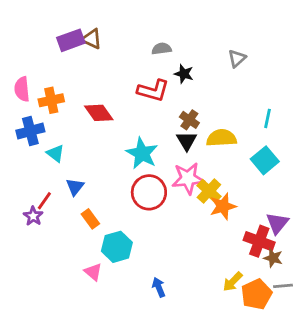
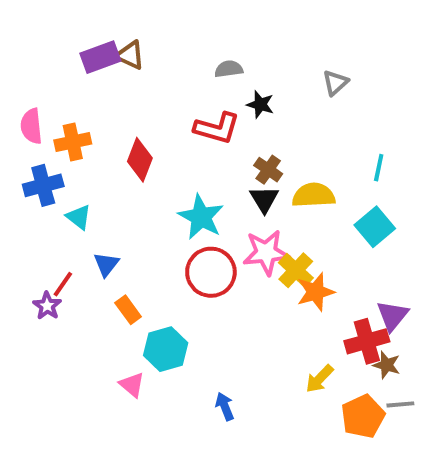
red diamond: (99, 113) -> (140, 160), turned 56
red cross: (259, 241) -> (367, 341), turned -36
yellow arrow: (233, 282) -> (319, 379), moved

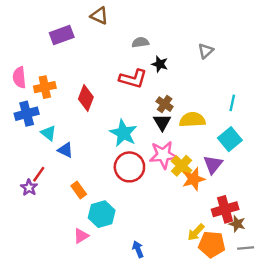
brown triangle: (130, 55) -> (99, 16), moved
blue triangle: (106, 264) -> (65, 150), moved, turned -42
purple triangle: (393, 316) -> (213, 165), moved
pink triangle: (132, 385) -> (81, 236), turned 49
orange pentagon: (363, 416) -> (212, 244), moved, turned 30

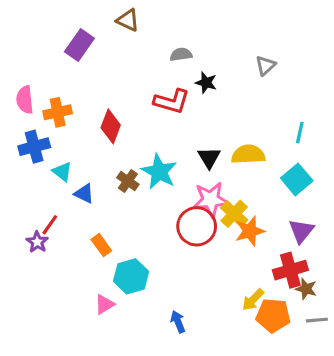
purple rectangle: (62, 35) -> (79, 45), turned -35
brown cross: (165, 104) -> (128, 181), moved
purple triangle: (213, 165) -> (301, 231), moved
red circle: (129, 167) -> (197, 226), moved

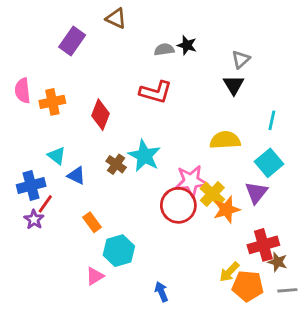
black star: (206, 83) -> (187, 45), moved
blue cross: (34, 147) -> (31, 185), moved
black triangle: (209, 158) -> (234, 85), moved
purple triangle: (301, 231) -> (256, 193), moved

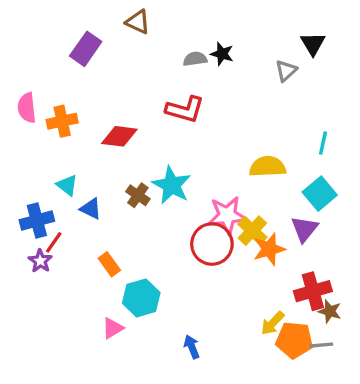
black triangle: (234, 85) -> (313, 44), moved
red diamond: (100, 115) -> (119, 136), turned 76
gray line: (287, 290) -> (321, 345), moved

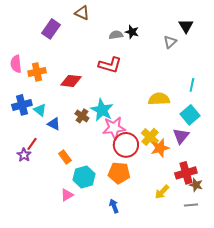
pink star: (227, 215) -> (114, 128), moved
blue cross: (37, 220) -> (22, 105), moved
orange pentagon: (294, 340) -> (119, 173), moved

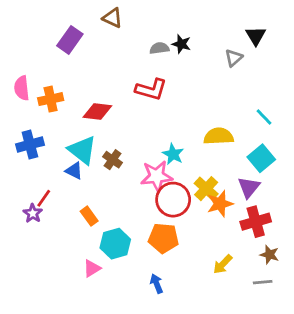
cyan line: (192, 85) -> (264, 117), turned -56
cyan triangle: (40, 110) -> (82, 150), moved, size x1.6
cyan star: (102, 110) -> (173, 154), moved, size x0.7
red cross: (186, 173) -> (256, 222), moved

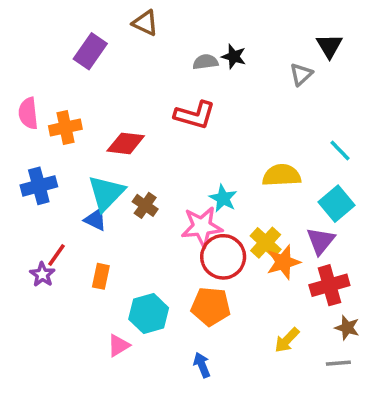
cyan triangle: (82, 150) -> (106, 193), turned 36
orange rectangle: (89, 216) -> (101, 276), moved, turned 48

